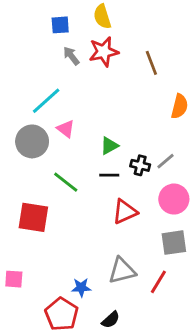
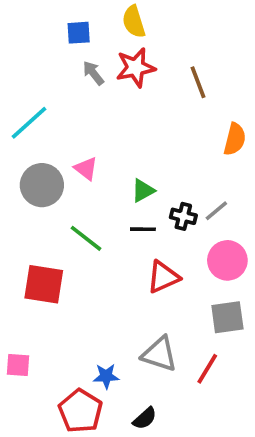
cyan line: (46, 101) -> (29, 123), moved
gray triangle: (122, 271) -> (159, 354), turned 32

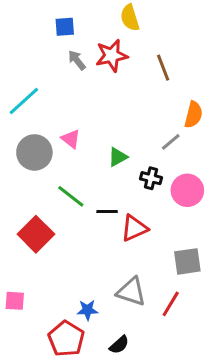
yellow semicircle: (134, 22) -> (130, 18), moved
gray line: (216, 211) -> (171, 142), moved
black line: (143, 229) -> (107, 212), moved
pink circle: (227, 260) -> (187, 190), moved
red square: (44, 284) -> (36, 234), turned 36

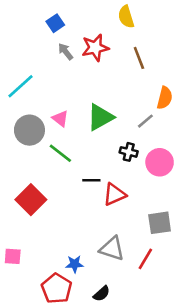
yellow semicircle: (130, 18) -> (126, 17), moved
blue square: (65, 27) -> (55, 23), turned -30
green triangle: (118, 157) -> (100, 117), moved, size x1.6
green line: (71, 196) -> (60, 153), moved

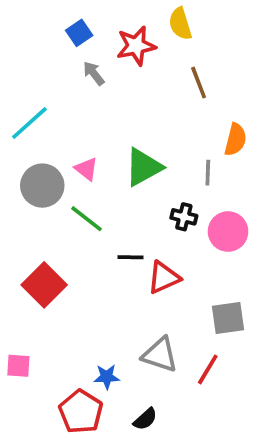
red star: (95, 48) -> (136, 46), moved
gray line: (145, 121) -> (208, 173), turned -48

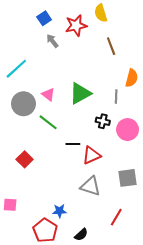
red square: (44, 285) -> (25, 159), size x0.7
gray triangle: (160, 355) -> (90, 186), moved
red line: (208, 369) -> (116, 217), moved

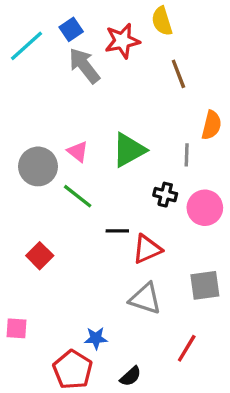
gray arrow: (52, 41) -> (84, 66), size x1.6
cyan line: (16, 69) -> (26, 46), moved

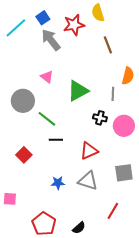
pink triangle: (78, 152) -> (47, 77), moved
black line: (117, 231) -> (56, 140), moved
blue star: (96, 338) -> (58, 183), moved

